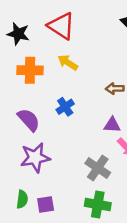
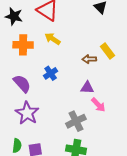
purple star: (35, 158) -> (27, 113), turned -30
gray cross: (98, 168) -> (76, 121), turned 30

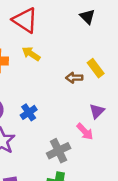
blue cross: (51, 73) -> (29, 112), moved
purple triangle: (87, 88) -> (97, 111), moved, turned -48

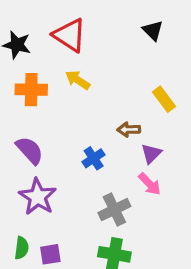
brown arrow: (74, 78) -> (129, 130), moved
purple triangle: (97, 111) -> (151, 154), moved
blue cross: (29, 112) -> (94, 158), moved

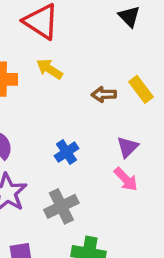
brown arrow: (129, 130) -> (104, 94), moved
gray cross: (114, 210) -> (61, 206), moved

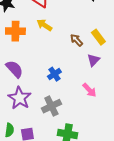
brown arrow: (104, 94) -> (76, 40), turned 48
purple triangle: (128, 147) -> (93, 60), moved

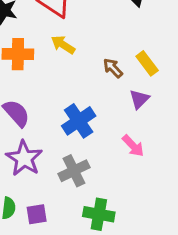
blue cross: (54, 74) -> (79, 121), size x1.5

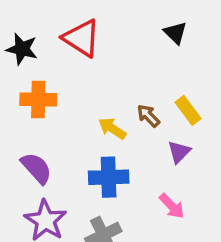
yellow arrow: (63, 45) -> (112, 128), moved
blue cross: (79, 121) -> (109, 177), turned 32

